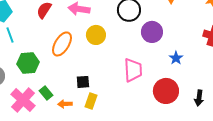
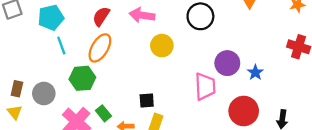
purple circle: (152, 32) -> (227, 63), moved
orange ellipse: (62, 44) -> (100, 48), moved

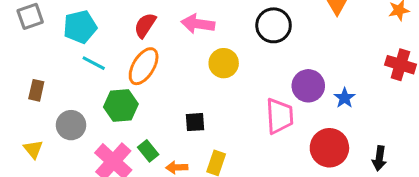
cyan line: (61, 46) -> (94, 63), turned -42
brown rectangle: (17, 89) -> (36, 90), moved
black square: (147, 100) -> (195, 122), moved

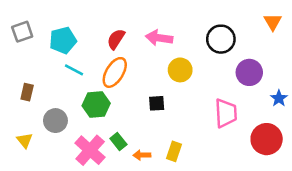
purple circle: (308, 86) -> (249, 72), moved
black square: (195, 122) -> (157, 103), moved

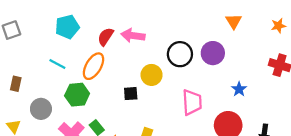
red semicircle: (116, 39) -> (106, 37), moved
black circle: (221, 39) -> (180, 54), moved
cyan pentagon: (63, 40) -> (67, 27), moved
yellow circle: (180, 70) -> (152, 75), moved
purple circle: (249, 72) -> (213, 53), moved

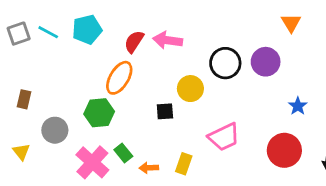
cyan line: (57, 64) -> (48, 32), moved
pink trapezoid: (192, 102) -> (224, 137), moved, turned 68

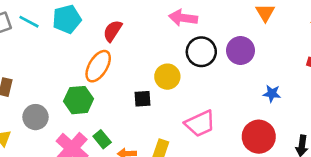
pink arrow: (168, 40) -> (183, 18), moved
blue star: (298, 106) -> (272, 94), turned -30

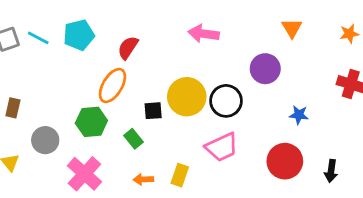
black circle: (201, 52) -> (226, 101), moved
yellow circle: (167, 77) -> (187, 97), size x1.4
black square: (143, 99) -> (153, 111), moved
green rectangle: (102, 139) -> (134, 139), moved

